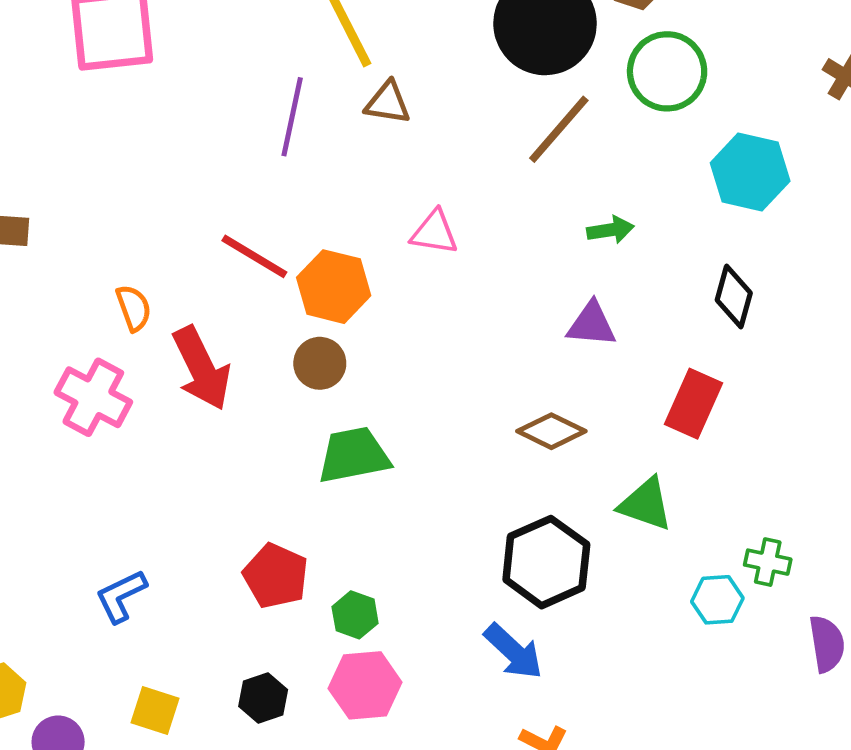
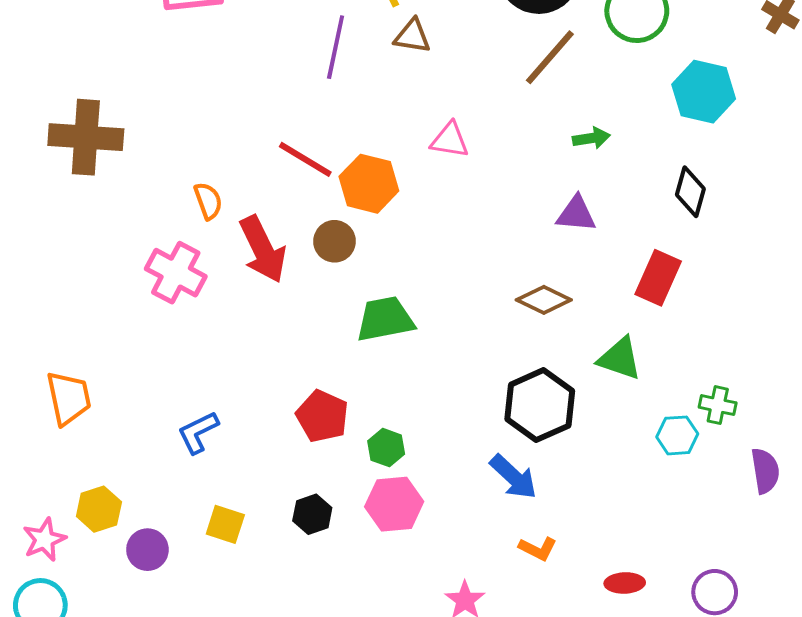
brown circle: (320, 363) -> (335, 241), moved

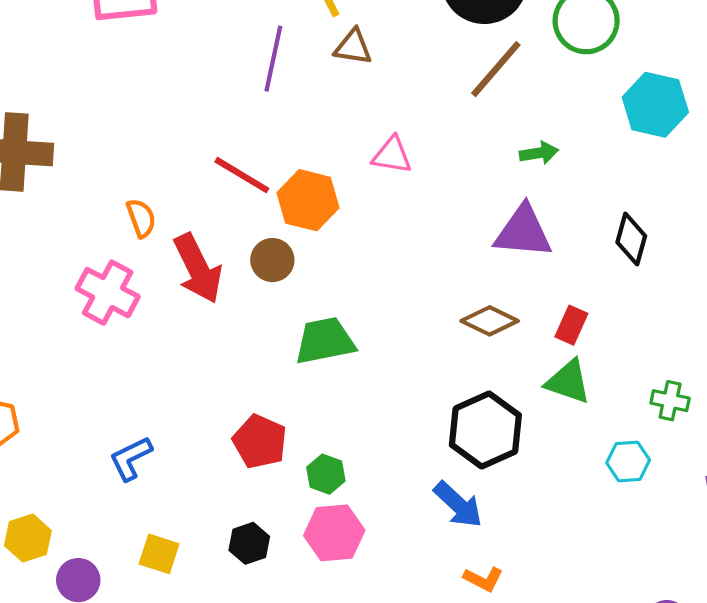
black diamond: (690, 192) -> (631, 239), moved
purple triangle: (576, 214) -> (523, 232), size x1.4
red rectangle: (658, 278) -> (571, 325), moved, size x0.7
green cross: (718, 405) -> (670, 401), moved

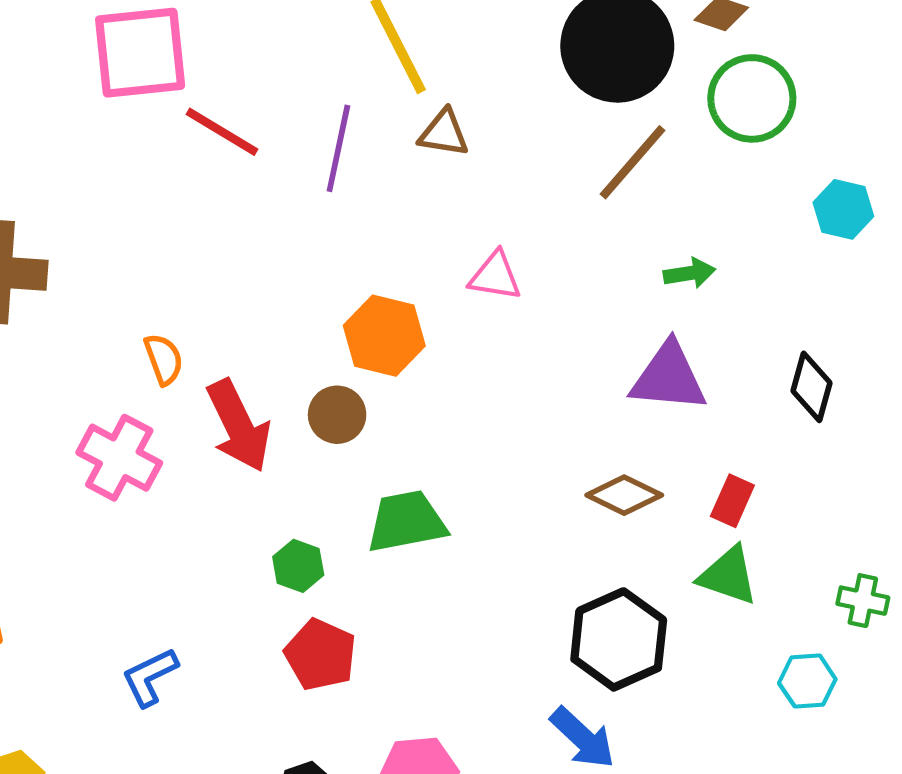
cyan hexagon: (655, 105) -> (843, 209), size x0.7
red line: (242, 175) -> (222, 132), moved
green hexagon: (326, 474) -> (298, 566), moved

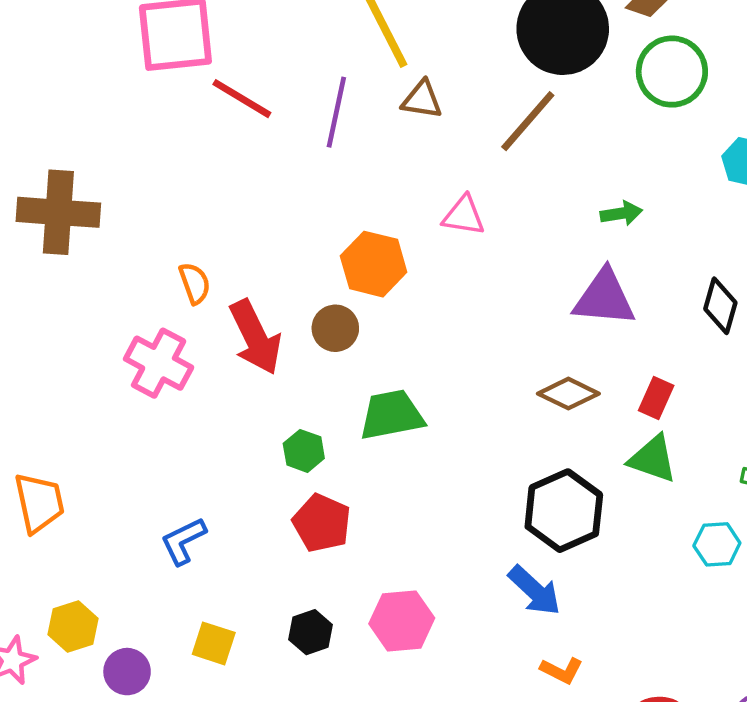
brown line: (633, 162) -> (528, 121), moved

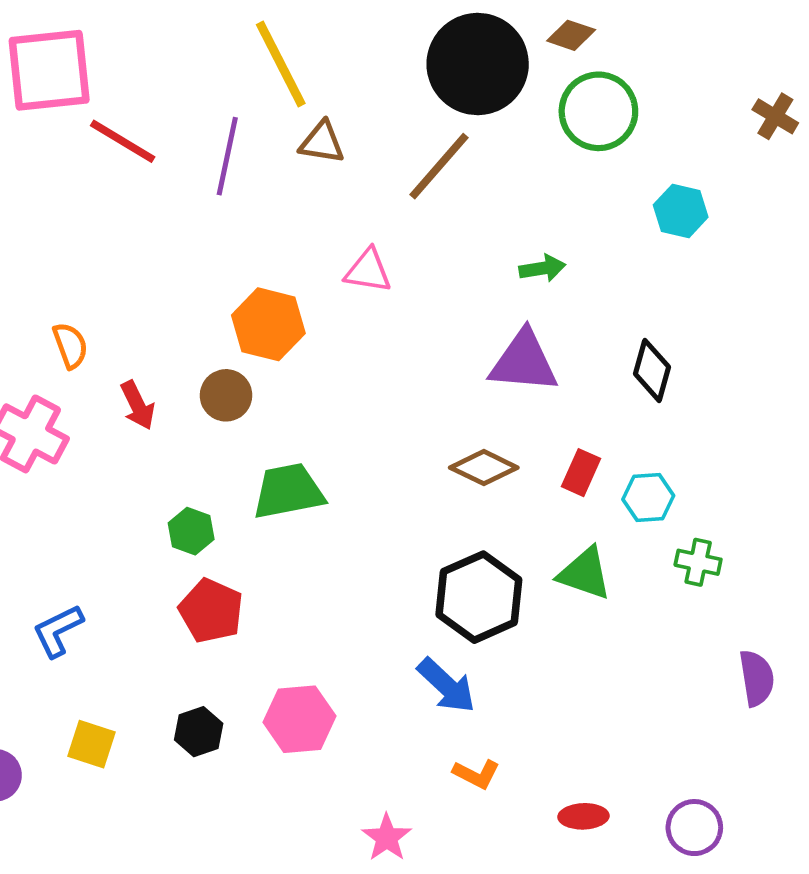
red arrow: (255, 337) -> (138, 405), size x0.6
green triangle: (653, 459) -> (585, 573), moved
cyan hexagon: (717, 544) -> (648, 497), moved

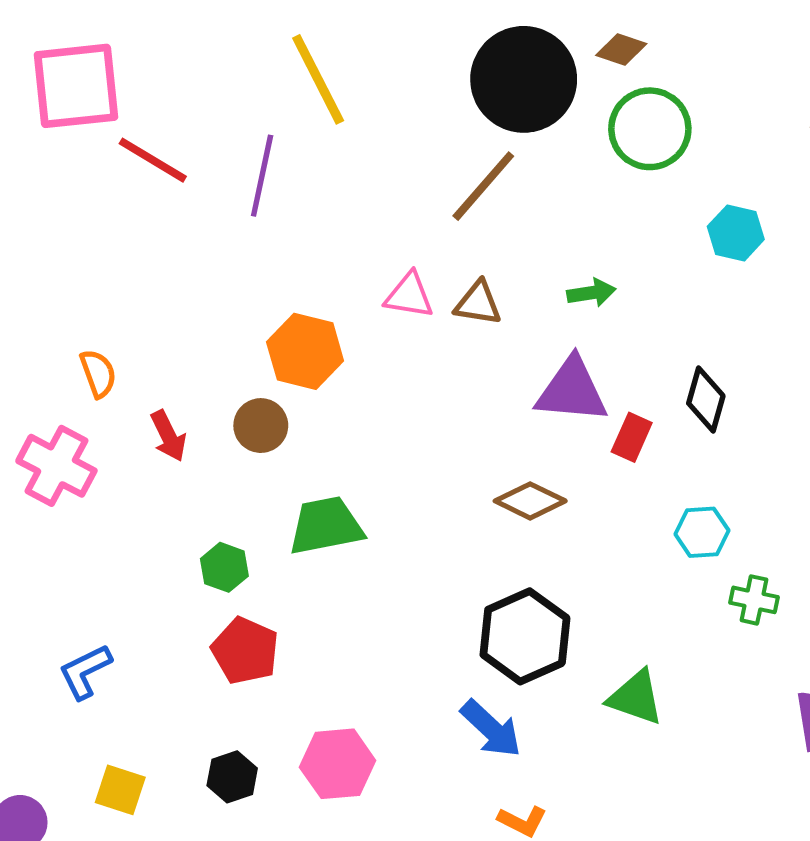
brown triangle: (322, 142) -> (478, 303), moved
red rectangle: (581, 473) -> (632, 437), moved
green triangle: (585, 573) -> (636, 697), moved

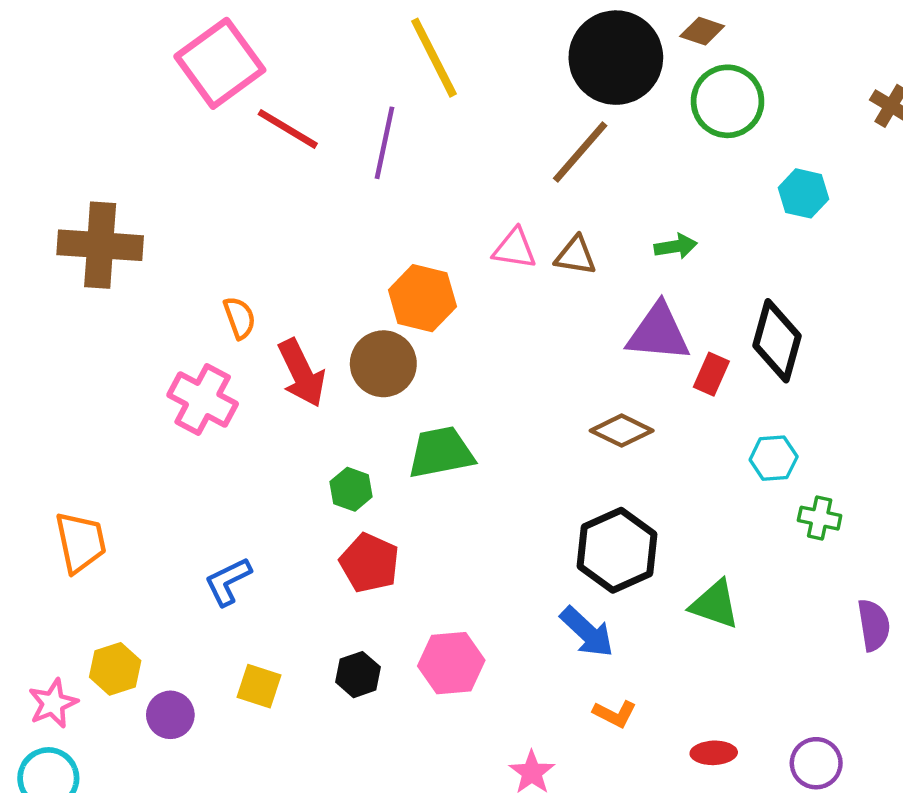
pink square: (76, 86) -> (220, 63), turned -30
black diamond: (706, 399) -> (777, 341), size x1.4
brown circle: (261, 426) -> (383, 364), size x1.4
red arrow: (168, 436) -> (302, 373), size x1.5

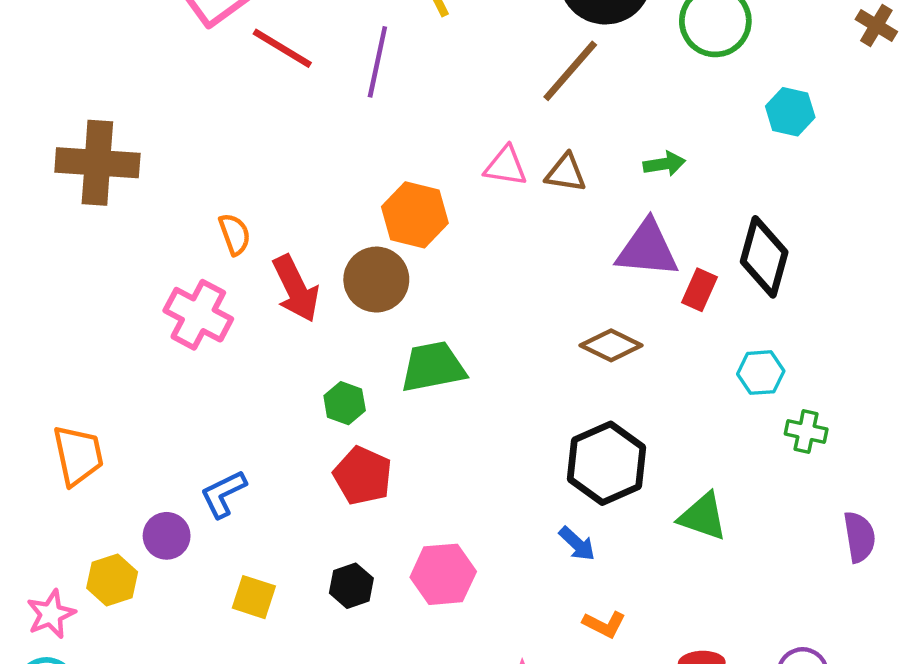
blue arrow: (587, 632) -> (577, 544), size x0.7
purple circle: (170, 715) -> (167, 536), moved

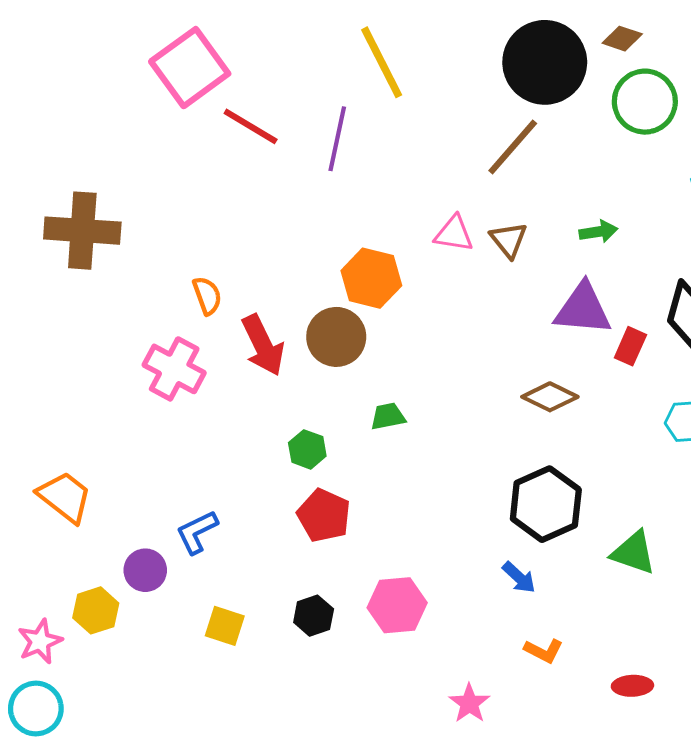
brown triangle: (566, 173) -> (509, 240), turned 42
green trapezoid: (433, 367) -> (388, 416), size x0.6
orange trapezoid: (78, 455) -> (65, 497), turned -40

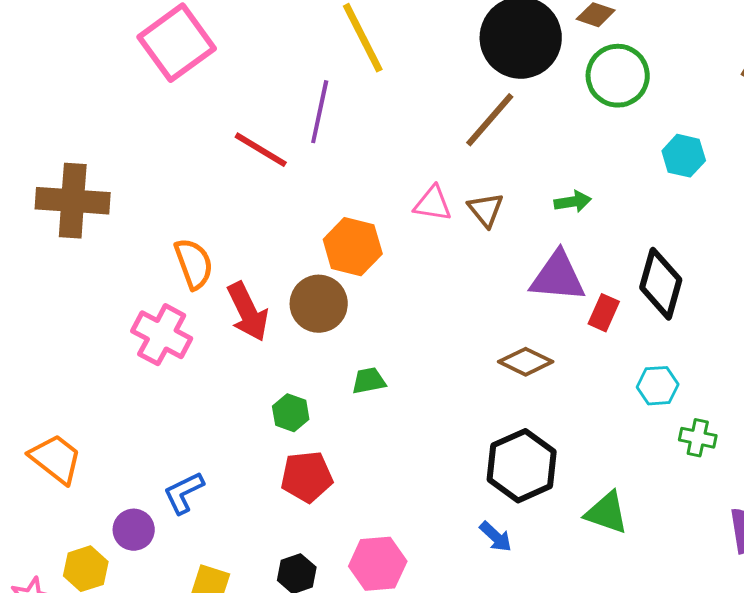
red line: (251, 126) -> (261, 150), moved
orange semicircle: (207, 296) -> (194, 264), size x1.4
red pentagon: (324, 515) -> (307, 477), turned -30

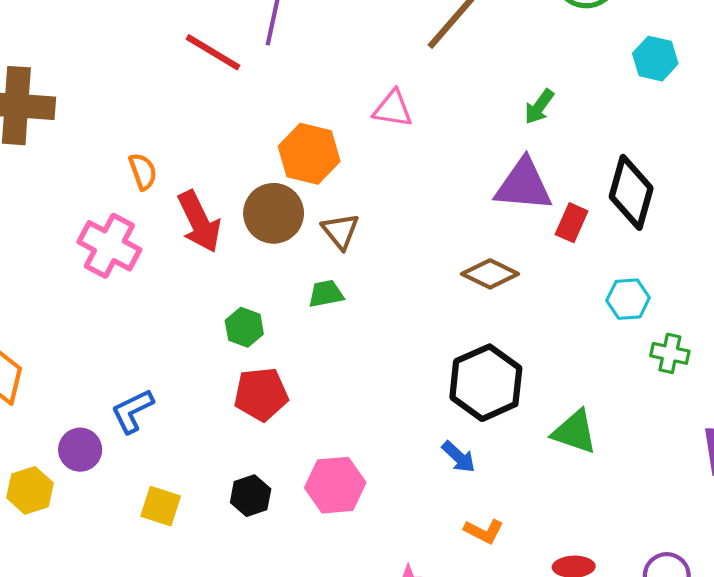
green arrow: (573, 202) -> (539, 107), turned 135
brown triangle: (486, 210) -> (340, 231), moved
orange semicircle: (194, 264) -> (143, 171), size x0.7

